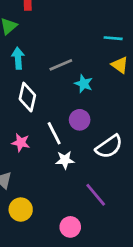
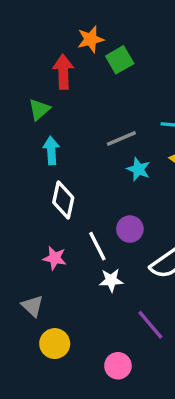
gray line: (61, 65) -> (121, 138), moved
cyan star: (84, 84) -> (138, 169), moved

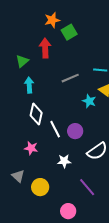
red arrow: (63, 72) -> (45, 48), moved
cyan star: (138, 169) -> (89, 101), moved
white line: (97, 246) -> (55, 129), moved
yellow circle: (55, 344) -> (40, 187), moved

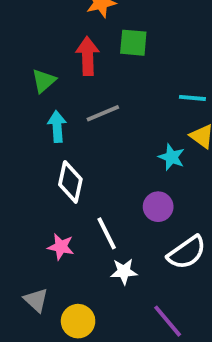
green square: (69, 32) -> (133, 43), moved, turned 35
gray line: (70, 78) -> (103, 113), moved
white line: (55, 129) -> (107, 233), moved
purple circle: (75, 131) -> (158, 207), moved

